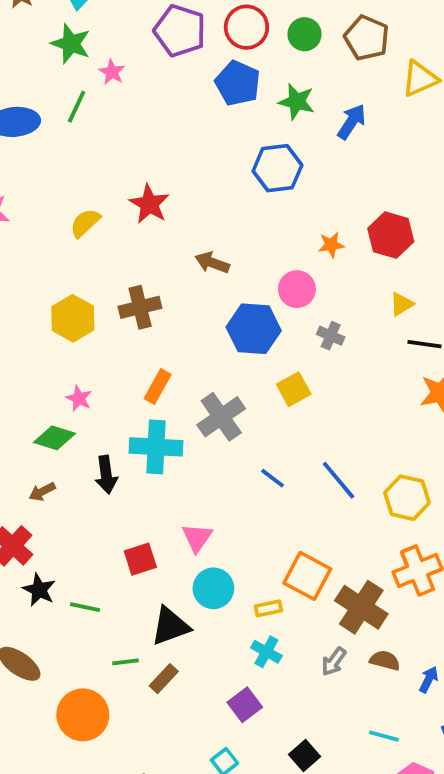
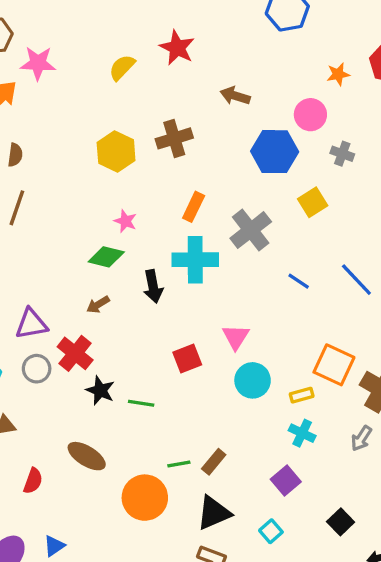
black triangle: (170, 626) -> (214, 513), moved
green line: (125, 662) -> (179, 464), moved

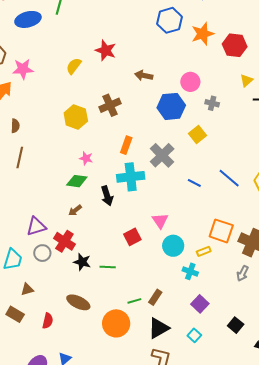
orange star: (338, 74) -> (203, 34), moved, size x1.6
cyan cross: (302, 433) -> (190, 271), moved

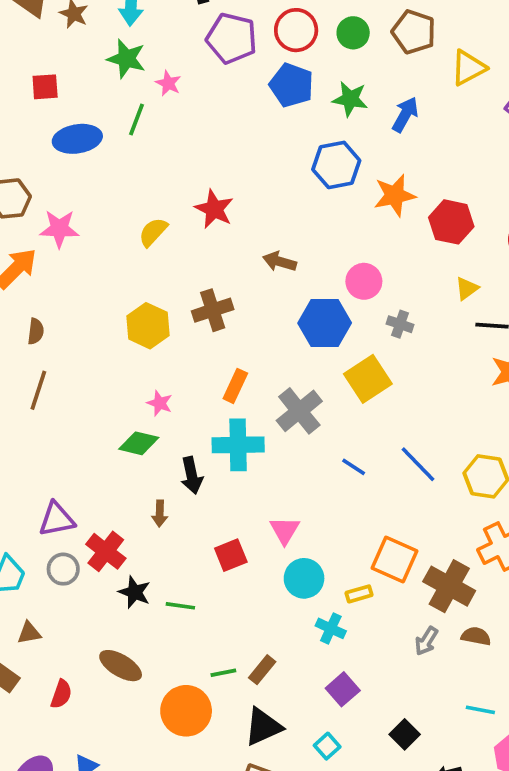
yellow square: (198, 134) -> (368, 379), size x1.4
brown arrow: (75, 210) -> (160, 514), moved, turned -56

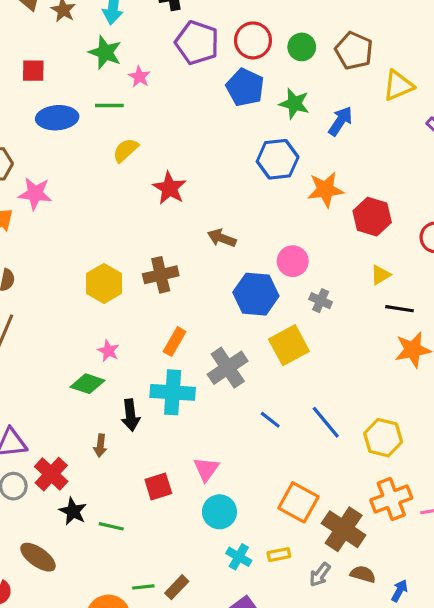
green line: (136, 120) -> (109, 105), turned 64
yellow semicircle: (153, 232) -> (126, 150), moved
yellow rectangle: (359, 594) -> (279, 555), moved
brown ellipse: (121, 666) -> (38, 557), moved

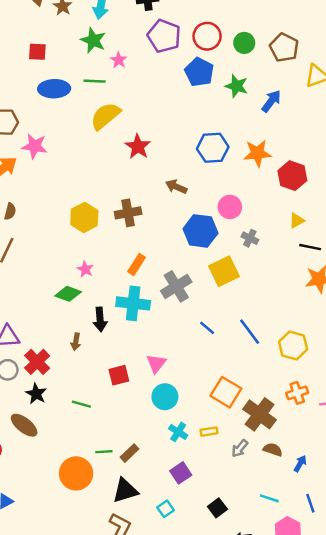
yellow semicircle: (126, 150) -> (105, 116), size x1.5
blue hexagon: (278, 159) -> (213, 148), moved
orange cross: (391, 499) -> (297, 393), size x0.7
black star: (73, 511) -> (36, 394), moved

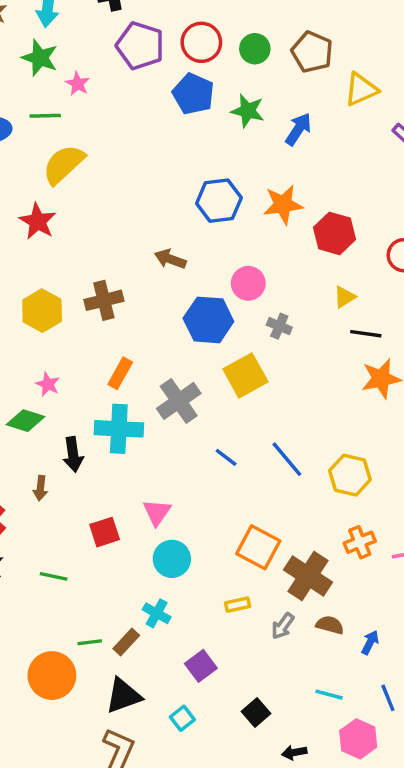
red star: (138, 147) -> (38, 221), moved
cyan cross: (178, 432) -> (157, 613), moved

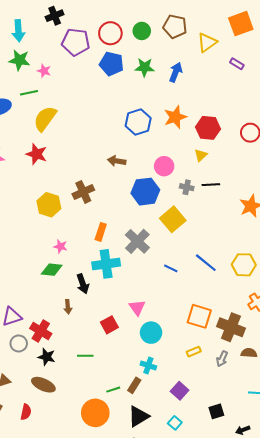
yellow triangle: (345, 297) -> (201, 155), moved
black line: (366, 334) -> (211, 185), moved
black square: (256, 713) -> (216, 411), turned 35

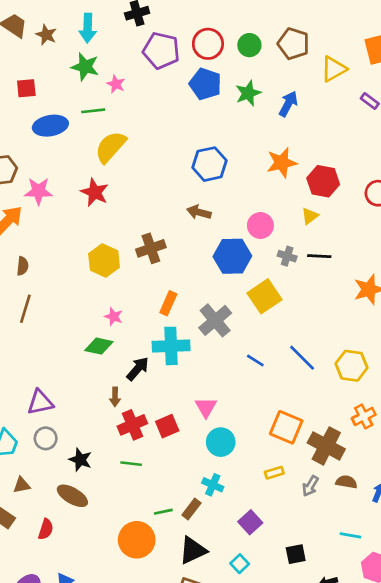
green star: (145, 67) -> (248, 93), turned -30
blue hexagon: (138, 122) -> (210, 164), moved
black arrow: (83, 284) -> (138, 369), turned -126
red cross: (41, 331) -> (132, 425), moved, turned 30

